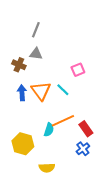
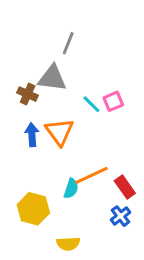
gray line: (36, 30) -> (68, 43), moved
gray triangle: (36, 54) -> (52, 78), size x1.5
cyan line: (63, 90) -> (91, 104), moved

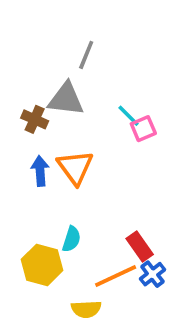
cyan line: (91, 104) -> (129, 116), moved
orange line: (91, 175) -> (116, 276), moved
red rectangle: (125, 187) -> (140, 247), moved
cyan semicircle: (71, 188) -> (71, 239), moved

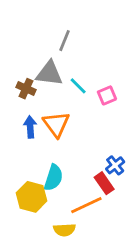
cyan line: (129, 116) -> (78, 86), moved
cyan semicircle: (71, 239) -> (53, 178), size x1.4
blue cross: (153, 274) -> (115, 165), moved

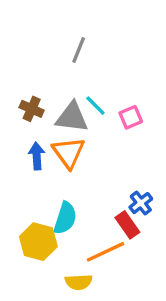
gray triangle: (49, 73) -> (72, 117), moved

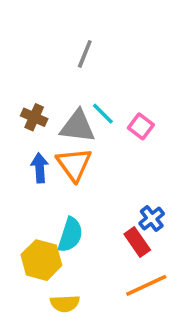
pink square: (131, 117) -> (141, 126), turned -30
orange line: (106, 252) -> (146, 285), moved
yellow semicircle: (79, 282) -> (65, 303), moved

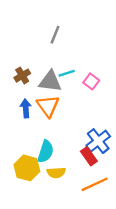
cyan line: (103, 114) -> (67, 73), turned -63
brown cross: (34, 117) -> (22, 76), turned 35
blue cross: (152, 218) -> (98, 141), size x1.5
yellow semicircle: (65, 303) -> (56, 173), moved

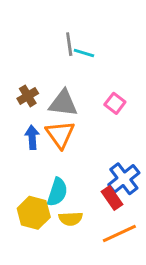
gray line: (55, 35) -> (69, 44), turned -30
cyan line: (67, 73) -> (84, 53), moved, turned 35

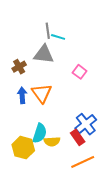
gray triangle: (63, 103) -> (44, 54), moved
yellow semicircle: (71, 219) -> (52, 141), moved

